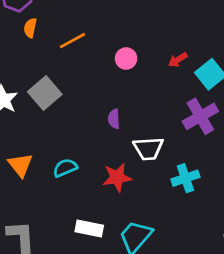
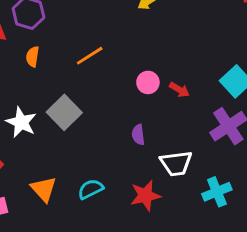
orange semicircle: (30, 28) -> (33, 57), moved
pink circle: (126, 59) -> (148, 82), moved
red arrow: (178, 60) -> (179, 90), moved, turned -114

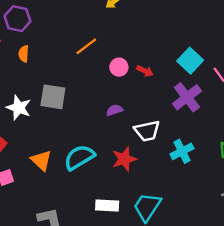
orange line: (90, 56) -> (86, 46), moved
gray square: (64, 112) -> (53, 97), turned -32
purple semicircle: (138, 135) -> (114, 110), turned 84
cyan semicircle: (91, 189) -> (79, 157), size x1.5

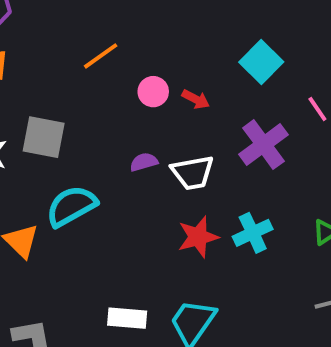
cyan square: (190, 61) -> (261, 62), moved
white trapezoid: (147, 131) -> (193, 173), moved
cyan semicircle: (79, 157) -> (71, 206), moved
red star: (124, 159) -> (198, 237), moved

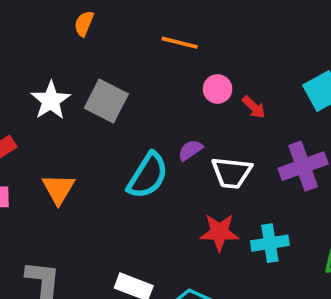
orange line: (101, 56) -> (180, 43), turned 33
purple semicircle: (144, 162) -> (190, 150), turned -35
cyan semicircle: (71, 206) -> (148, 176), moved, turned 135

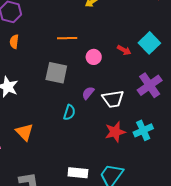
gray square: (106, 101) -> (56, 73), moved
red arrow: (254, 107) -> (124, 50), moved
cyan semicircle: (148, 176) -> (69, 112), size x0.6

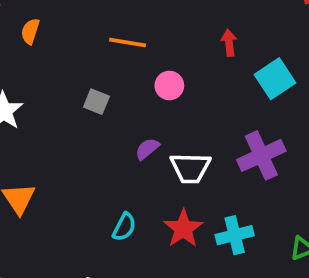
red arrow: (124, 50) -> (229, 43), moved, turned -136
gray square: (56, 73) -> (96, 102), size x0.6
cyan semicircle: (69, 112) -> (124, 227), moved
red star: (115, 132) -> (183, 229), turned -30

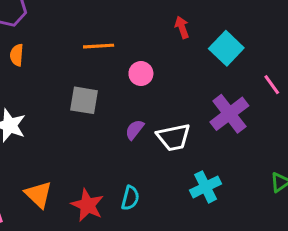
gray square: (96, 102) -> (84, 100), size x1.4
red star: (183, 229) -> (87, 205), moved
cyan cross: (235, 235) -> (206, 187), moved

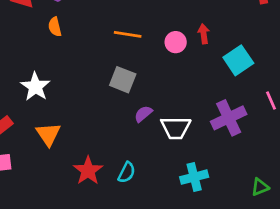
orange semicircle: (17, 55) -> (55, 27), turned -30
pink circle: (141, 74) -> (176, 42), moved
gray square: (84, 100) -> (123, 80), moved
orange triangle: (39, 194) -> (48, 134), moved

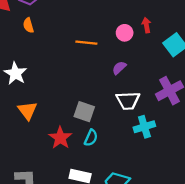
orange line: (128, 34) -> (86, 43), moved
gray square: (123, 80) -> (84, 112), moved
purple semicircle: (143, 114) -> (119, 68), moved
cyan cross: (194, 177) -> (144, 127), moved

